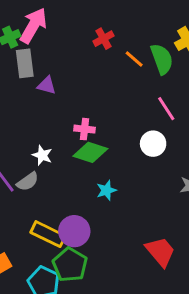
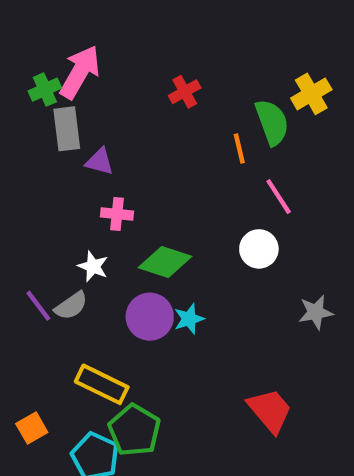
orange line: (134, 59) -> (239, 148), moved, turned 36
pink cross: (84, 129) -> (117, 214), moved
purple circle: (74, 231) -> (150, 317), moved

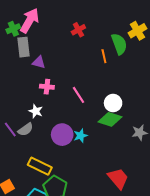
pink line: (279, 197) -> (78, 95), moved
green diamond: (165, 262) -> (110, 119), moved

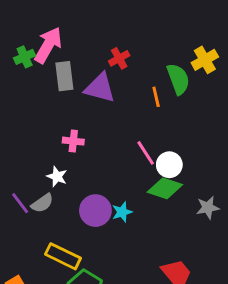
gray rectangle: (23, 47) -> (64, 76), moved
purple triangle: (39, 62) -> (100, 88), moved, size x1.6
pink line: (78, 95) -> (146, 153), moved

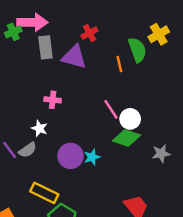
pink arrow: (48, 45) -> (32, 22), turned 60

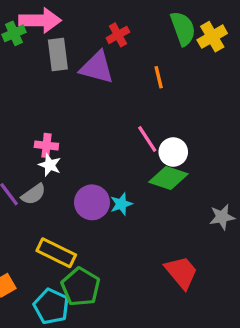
green semicircle: (137, 50) -> (183, 28), moved
pink cross: (53, 100) -> (46, 145), moved
gray star: (161, 154) -> (222, 217), moved

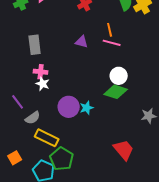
gray rectangle: (58, 54) -> (35, 45), moved
purple triangle: (97, 67) -> (82, 42), moved, size x0.6
pink line: (147, 139) -> (112, 43), moved, turned -42
gray semicircle: (33, 194) -> (33, 118), moved

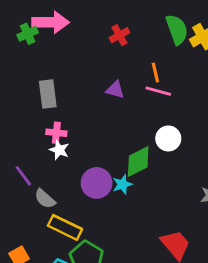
green diamond: (116, 92) -> (138, 161), moved, turned -45
gray semicircle: (33, 118) -> (45, 199), turned 77

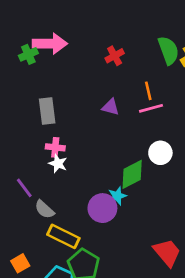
pink line: (158, 91) -> (151, 108), turned -30
purple circle: (97, 183) -> (102, 208), moved

